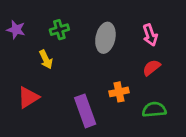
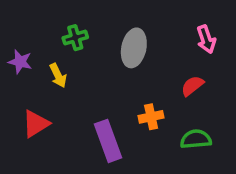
purple star: (16, 30) -> (20, 62), moved
pink arrow: (150, 35) -> (206, 39), moved

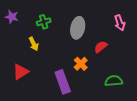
purple star: (20, 62) -> (12, 17), moved
red semicircle: (192, 86) -> (101, 47), moved
orange cross: (151, 117) -> (81, 64), moved, turned -32

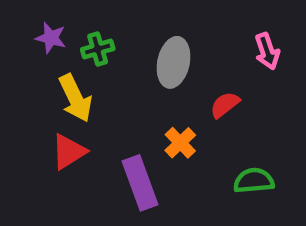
purple star: (12, 17) -> (51, 38), moved
yellow arrow: (34, 44) -> (75, 98), size x1.5
red triangle: (21, 72) -> (69, 152), moved

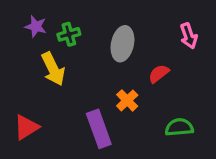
red triangle: (69, 152) -> (26, 127), moved

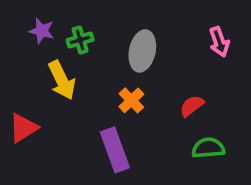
red semicircle: (159, 74) -> (192, 106), moved
orange cross: (127, 100) -> (131, 100), moved
red triangle: (26, 127) -> (23, 128), moved

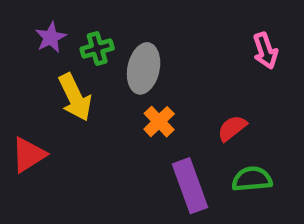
purple star: (42, 31) -> (51, 37), turned 30
gray ellipse: (142, 51) -> (144, 68), moved
purple rectangle: (115, 150) -> (190, 186), moved

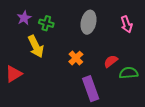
green cross: (97, 49) -> (46, 23), turned 32
gray ellipse: (144, 68) -> (89, 22), moved
green semicircle: (252, 179) -> (129, 73), moved

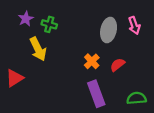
gray ellipse: (89, 22) -> (109, 30), moved
orange cross: (76, 58) -> (92, 61), moved
green semicircle: (129, 73) -> (137, 98), moved

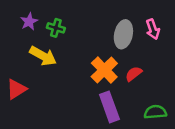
yellow arrow: (38, 49) -> (43, 56), turned -35
orange cross: (92, 61) -> (104, 70), size x1.5

